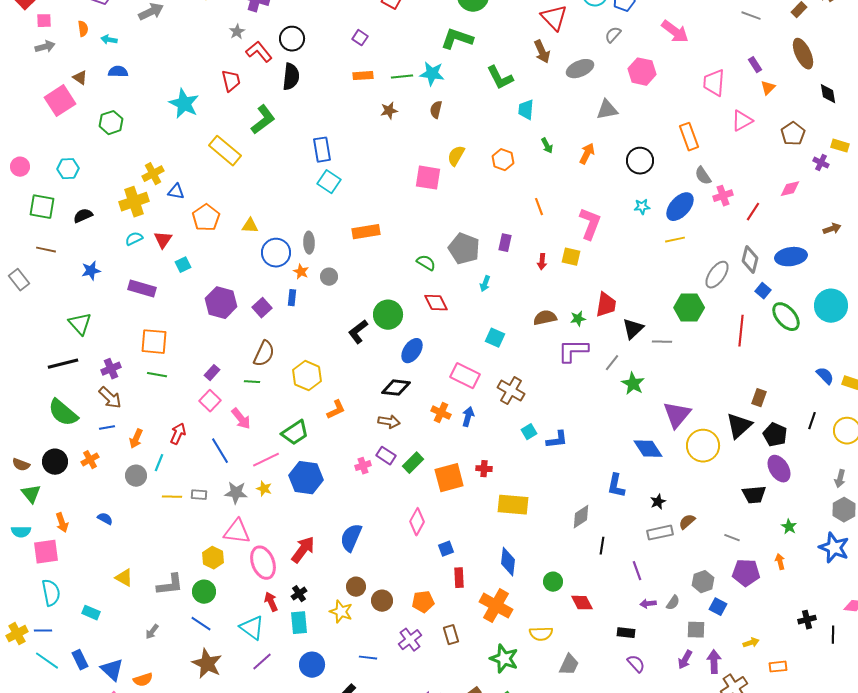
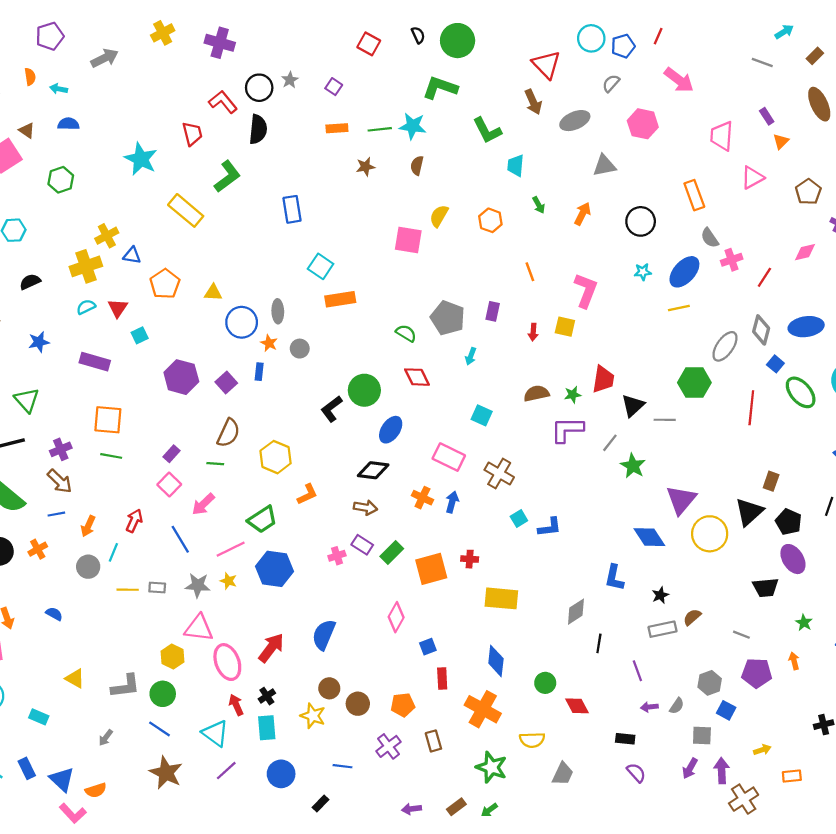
gray star: (237, 32) -> (290, 80), moved
cyan square: (329, 182) -> (321, 266), moved
pink arrow: (241, 419) -> (203, 504), turned 85

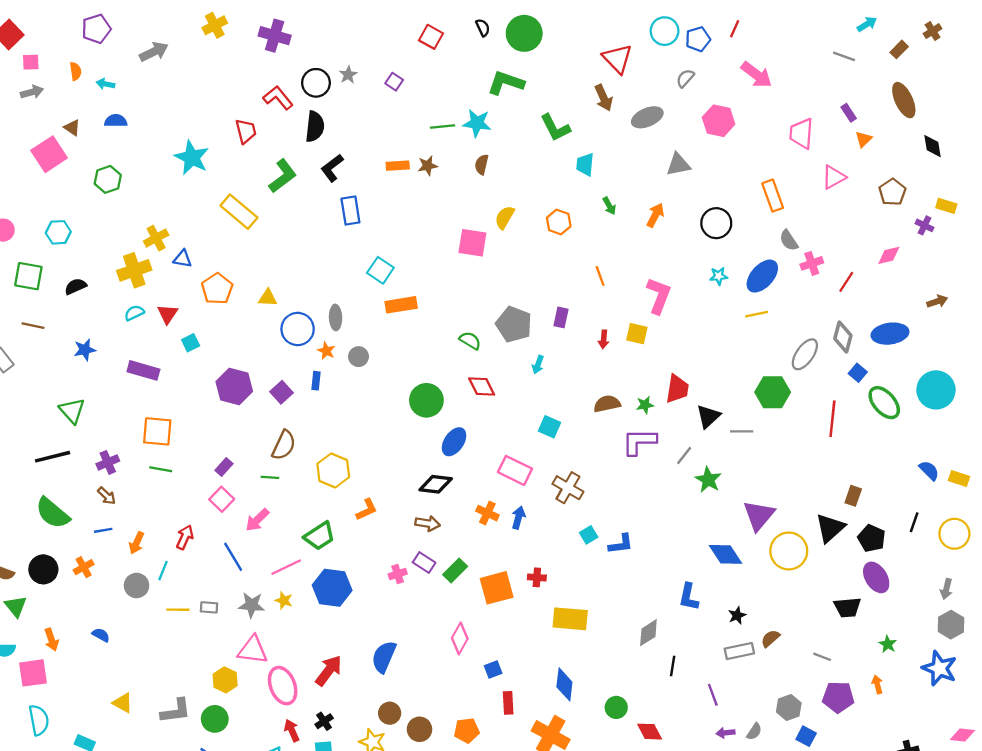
orange rectangle: (337, 128) -> (398, 166), moved
black L-shape: (331, 409) -> (332, 168), moved
brown arrow: (60, 481) -> (107, 496), size x0.7

